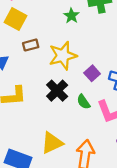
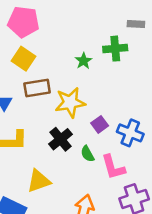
brown rectangle: (31, 45) -> (37, 88), size x1.5
yellow triangle: (52, 143) -> (39, 181), moved

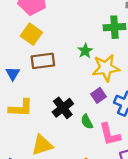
green star: (83, 61) -> (85, 51), moved
yellow star: (70, 103) -> (106, 68), moved

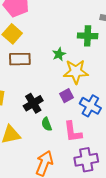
green semicircle: (87, 122) -> (47, 124), moved

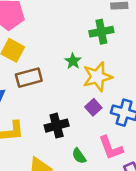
black cross: (33, 103) -> (57, 126), turned 30
green semicircle: (47, 124) -> (79, 156), moved

